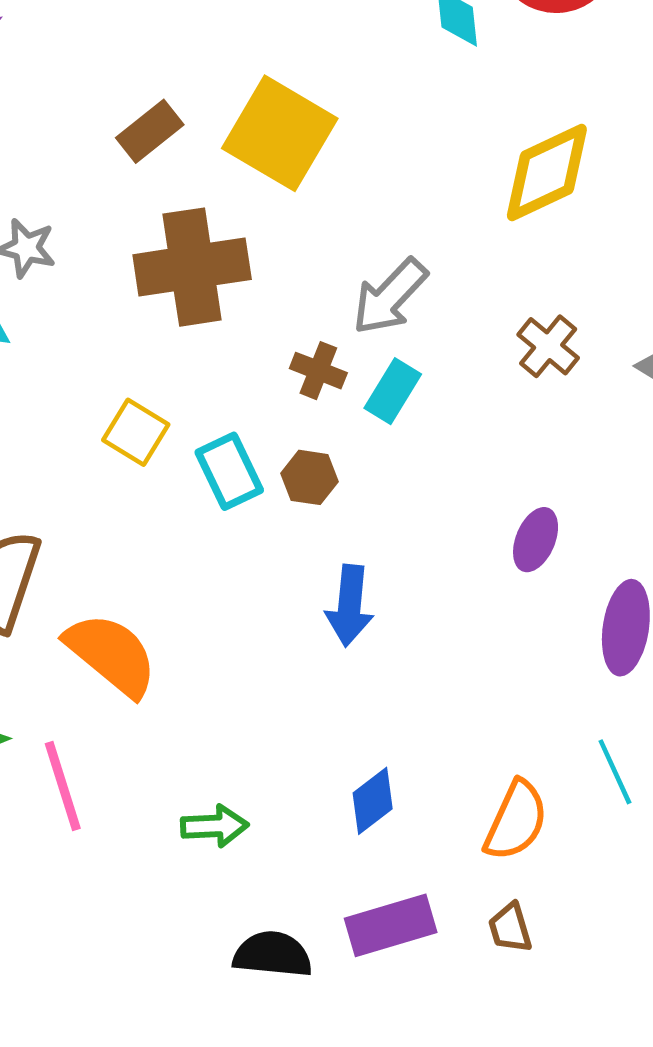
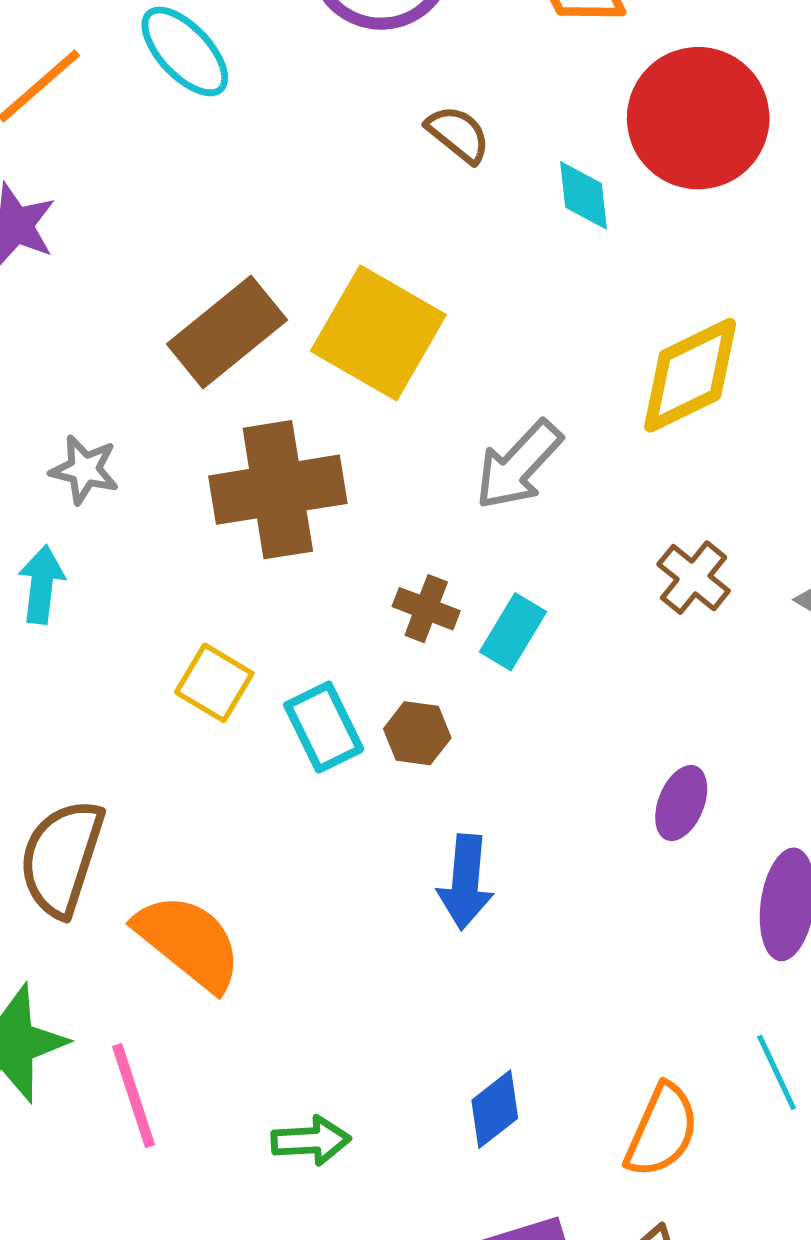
brown rectangle: (150, 131) -> (227, 332), size x1.5
gray arrow: (390, 297) -> (519, 465), moved

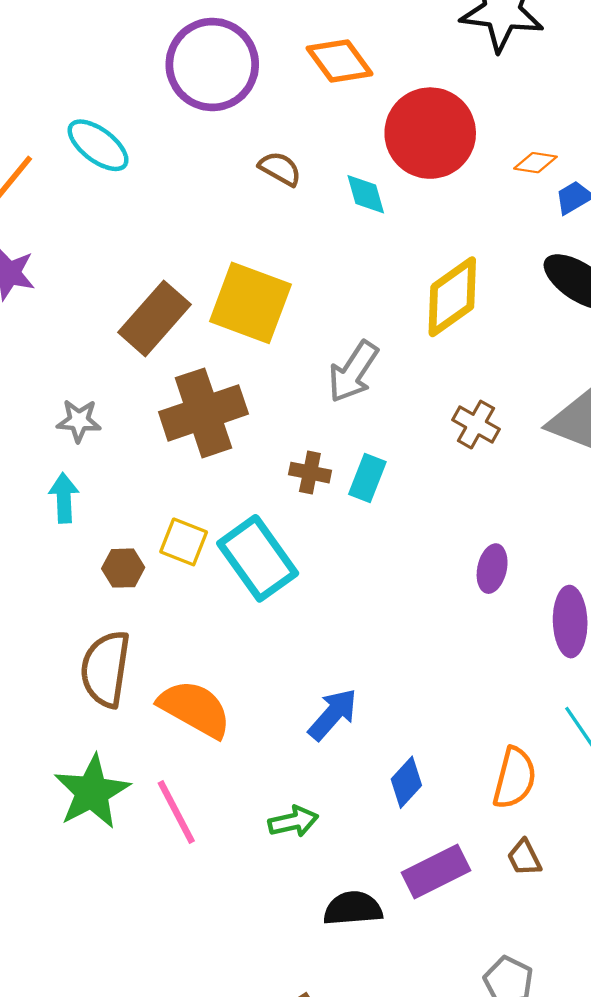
cyan rectangle: (324, 727) -> (258, 558), size x1.5
brown hexagon: (417, 733) -> (123, 568), moved
blue arrow: (465, 882) -> (333, 714), moved, turned -134

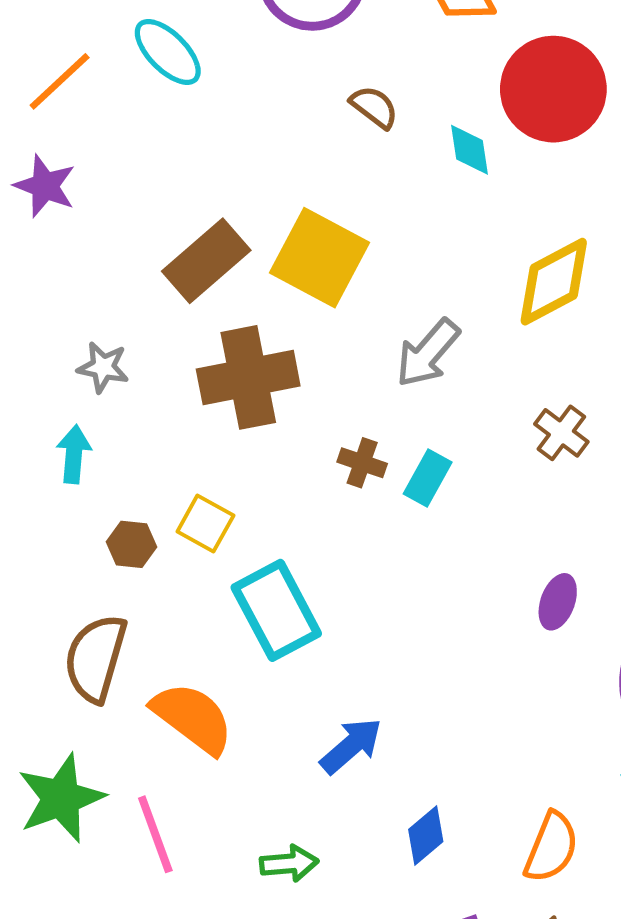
cyan rectangle: (258, 558) -> (276, 610), moved

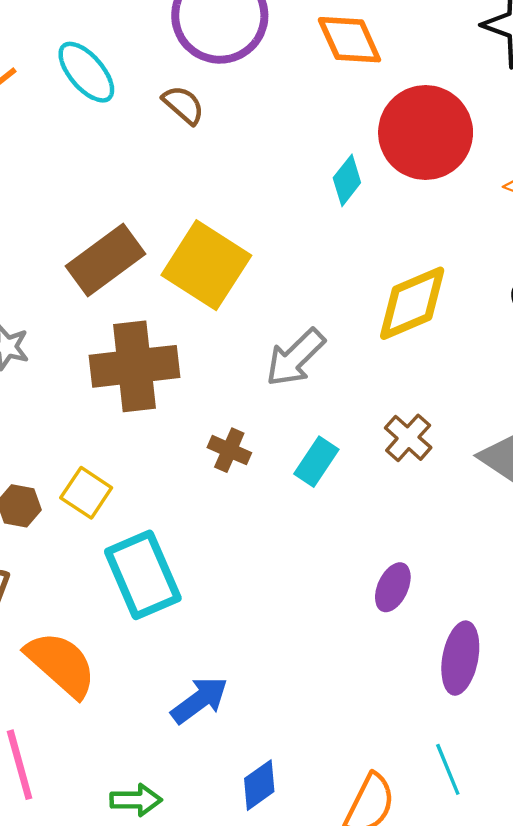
brown semicircle: (374, 107) -> (183, 105), moved
cyan diamond: (470, 150) -> (347, 180), turned 42
cyan rectangle: (428, 478) -> (316, 462), moved

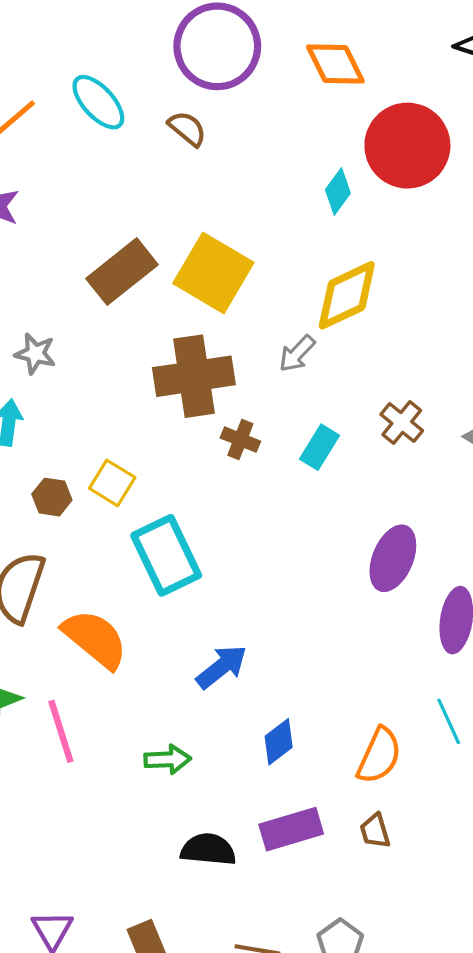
yellow diamond: (412, 303) -> (347, 295), moved
gray arrow: (295, 358) -> (297, 354), size x0.7
brown cross: (135, 366) -> (194, 376), moved
purple ellipse: (393, 587) -> (393, 558), size x1.5

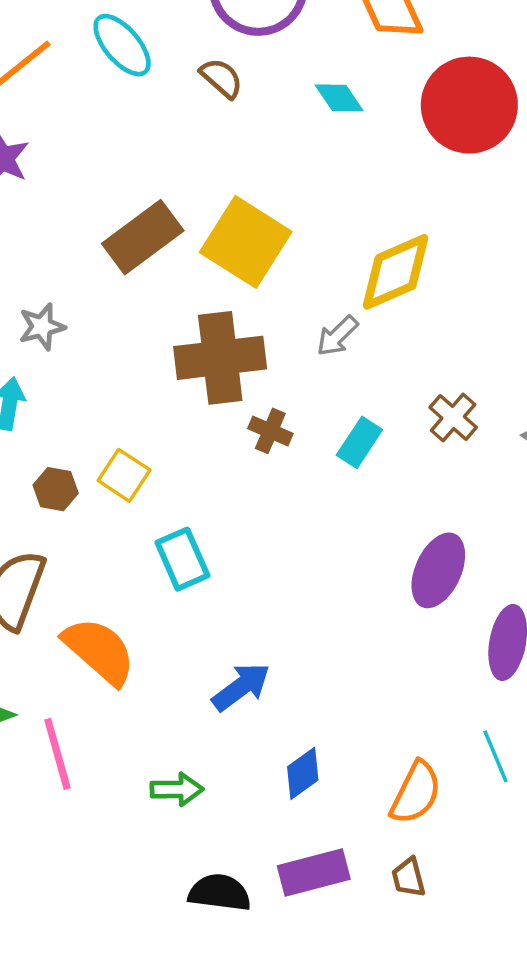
cyan diamond: (338, 191) -> (339, 98), moved, turned -72
gray star: (35, 354) -> (42, 327), turned -30
cyan rectangle: (166, 555) -> (182, 559), size x0.7

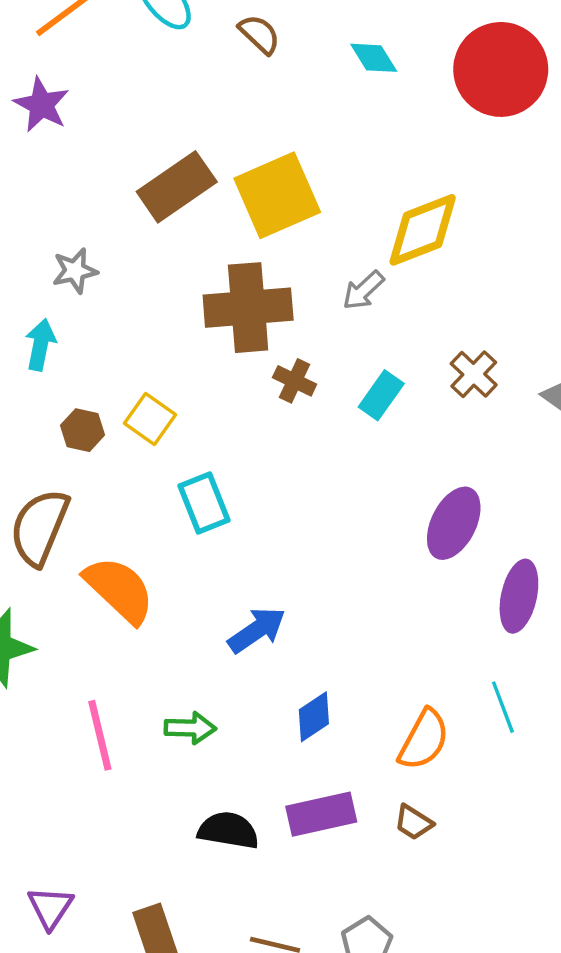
yellow square: (246, 242) -> (277, 195), turned 32
pink line: (57, 754) -> (100, 735), moved
brown trapezoid: (408, 877) -> (414, 822), turned -45

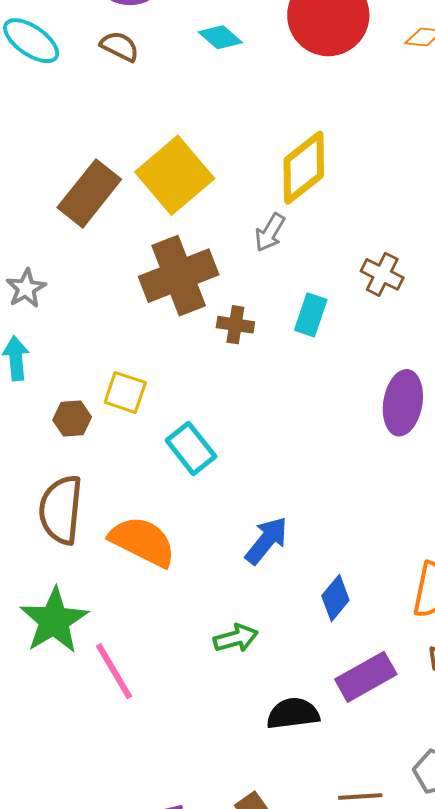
pink line: (100, 735) -> (114, 671), moved

